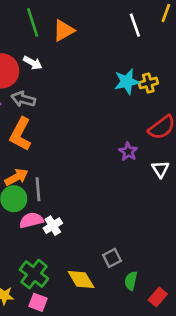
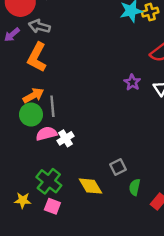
purple star: (128, 152) -> (132, 82), moved

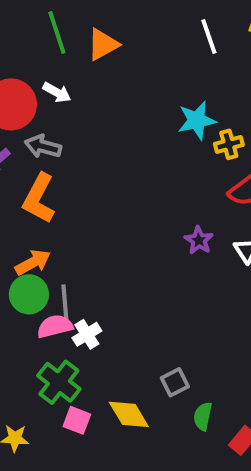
yellow cross: (150, 12) -> (229, 144), moved
gray line: (52, 106) -> (65, 302), moved
green cross: (49, 181) -> (59, 382), moved
pink square: (52, 206) -> (77, 420), moved

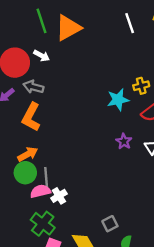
orange triangle: (103, 44) -> (68, 28), size x1.4
cyan star: (197, 120) -> (118, 100), moved

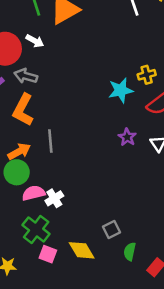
gray line: (46, 177) -> (50, 141), moved

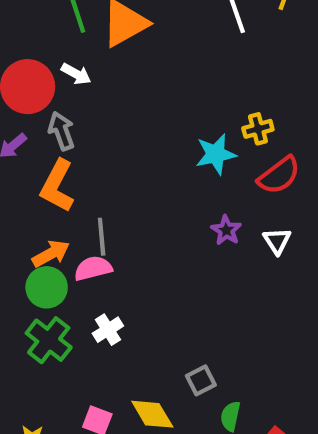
gray arrow: (26, 76) -> (61, 131), turned 55
pink semicircle: (34, 193) -> (93, 268), moved
green cross: (36, 229) -> (49, 340), moved

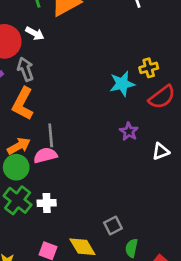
white triangle: (277, 241) -> (161, 151), moved, turned 42
white cross: (108, 330) -> (47, 203), moved, turned 30

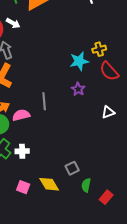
red semicircle: (162, 97) -> (109, 71), turned 85
purple star: (129, 131) -> (78, 89), moved
gray line: (51, 135) -> (44, 101), moved

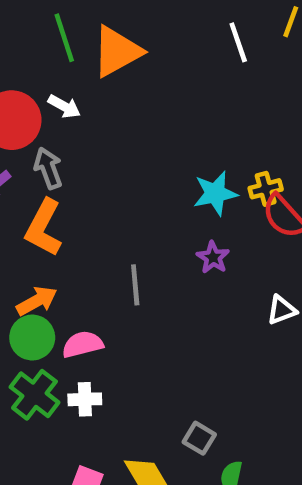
yellow cross: (99, 49) -> (266, 189), moved
pink semicircle: (21, 115) -> (83, 344), moved
gray square: (72, 168) -> (199, 438), turned -32

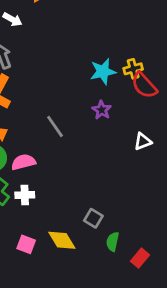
gray line: (135, 285) -> (55, 126), turned -30

